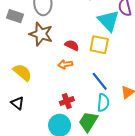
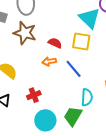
blue line: (100, 81) -> (74, 69), moved
red cross: (67, 101) -> (34, 95), moved

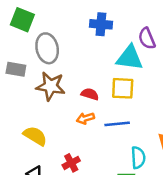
cyan triangle: (90, 18) -> (130, 58), turned -30
blue line: (74, 69) -> (117, 124), turned -48

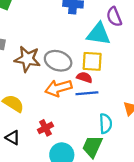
gray ellipse: (47, 48) -> (58, 61), moved, turned -60
red semicircle: (90, 94) -> (84, 77), moved
orange arrow: (85, 118) -> (58, 88), size x1.6

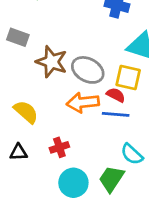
cyan semicircle: (106, 124) -> (132, 154), turned 126
black triangle: (13, 138) -> (19, 152), turned -42

